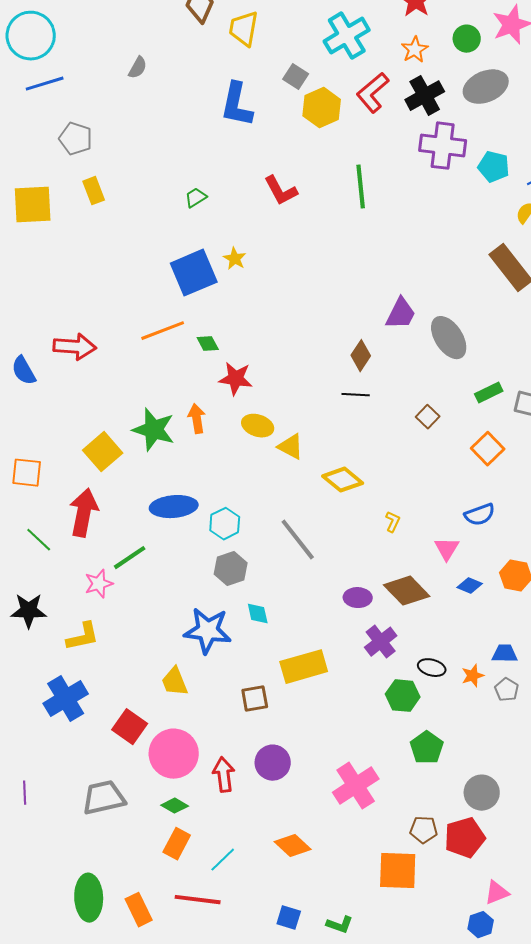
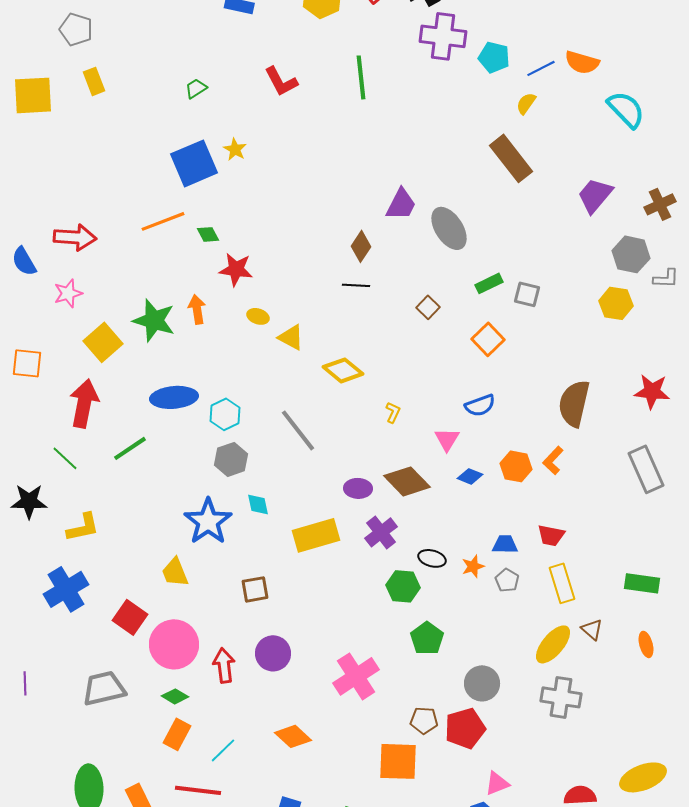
yellow ellipse: (258, 426) -> (258, 316), size x0.7
green line: (39, 540) -> (65, 458), moved
pink star: (99, 584) -> (68, 293), moved
blue star: (208, 631) -> (208, 521), turned 30
yellow rectangle: (304, 667) -> (316, 535), moved

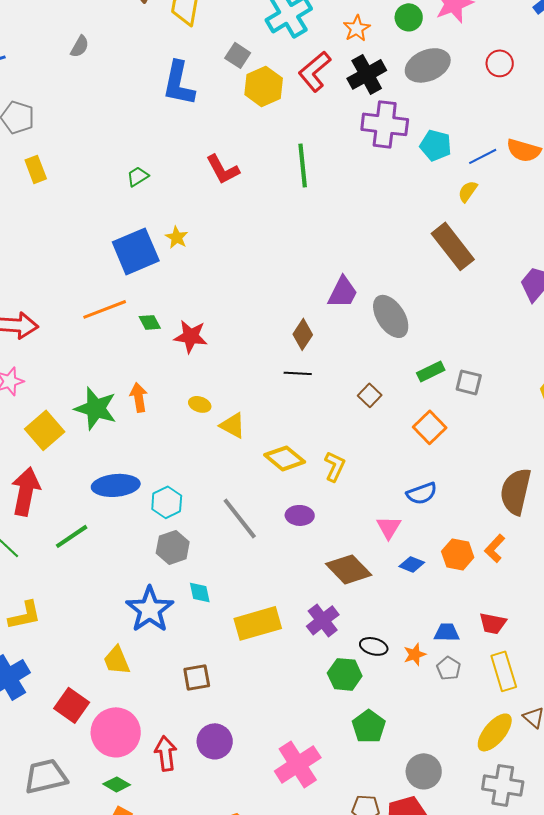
red star: (236, 269) -> (191, 336), moved
yellow L-shape: (393, 412) -> (335, 466), moved, size x1.4
purple ellipse: (358, 488) -> (300, 515), moved

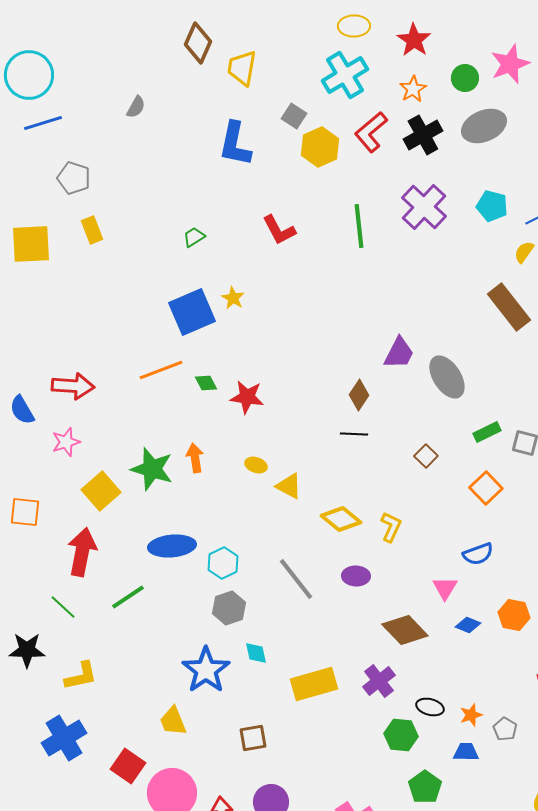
purple cross: (385, 124) -> (424, 207), moved, turned 36
blue trapezoid: (447, 632) -> (466, 752), moved

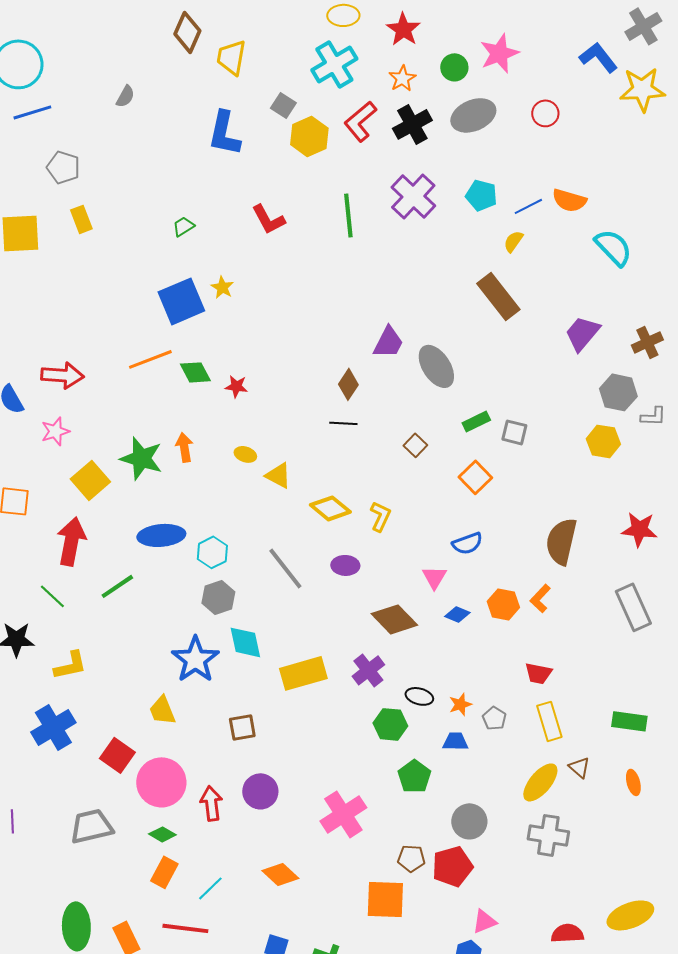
green diamond: (206, 383) -> (195, 372), size x1.4
red star: (247, 397) -> (236, 386), size x0.7
cyan diamond: (256, 653) -> (245, 642), size x1.5

